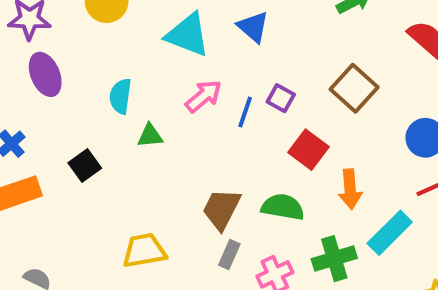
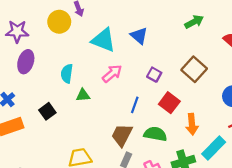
purple ellipse: (45, 74) -> (26, 62), turned 40
blue line: (245, 112) -> (135, 105), moved

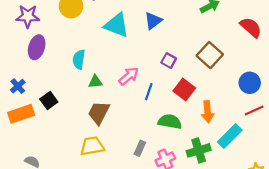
blue triangle: (139, 36) -> (153, 21), turned 42
pink arrow: (112, 74) -> (129, 76), moved
black square: (47, 111) -> (49, 101), moved
brown trapezoid: (122, 135) -> (99, 113), moved

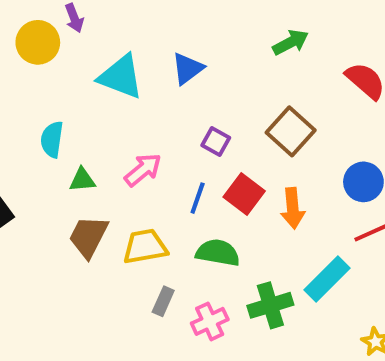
blue line: (149, 92) -> (198, 198), moved
orange arrow: (208, 112) -> (293, 208), moved
yellow trapezoid: (92, 146) -> (145, 247), moved

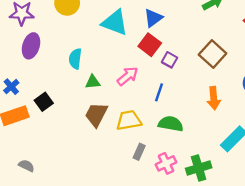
red square: (244, 194) -> (150, 45), moved
green cross: (270, 305) -> (199, 168), moved

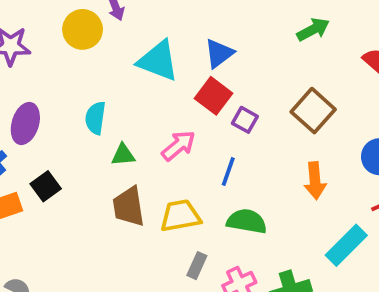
purple ellipse: (31, 46) -> (25, 124), moved
brown trapezoid: (96, 115) -> (129, 207), turned -36

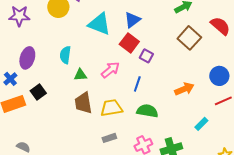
brown square: (313, 111) -> (189, 38), moved
orange arrow: (315, 181) -> (184, 89), turned -108
cyan rectangle: (346, 245) -> (201, 124), size x0.6
gray rectangle: (197, 266) -> (109, 138), moved, turned 48

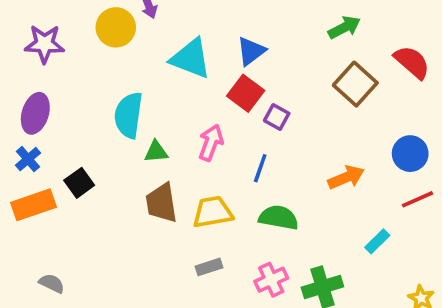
cyan semicircle: (65, 55) -> (129, 115), size x1.4
purple ellipse: (27, 58) -> (35, 113), moved
pink arrow: (110, 70) -> (211, 143), turned -30

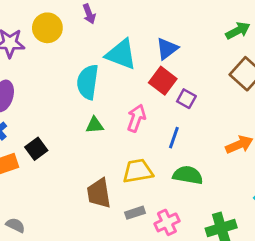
yellow circle: (116, 27) -> (47, 28), moved
cyan semicircle: (129, 115) -> (88, 82), moved
brown trapezoid: (161, 203) -> (99, 193), moved
pink cross: (271, 280) -> (167, 222), moved

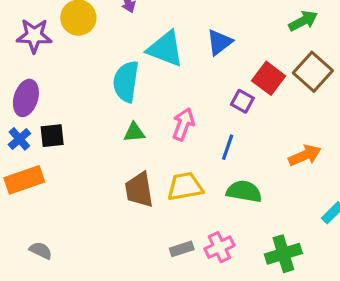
red square: (163, 81) -> (269, 78), moved
black square: (36, 149) -> (52, 136), moved, turned 30
brown trapezoid: (99, 193) -> (139, 190), moved
gray rectangle: (135, 213) -> (182, 249), moved

